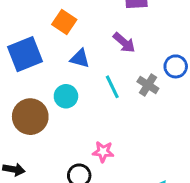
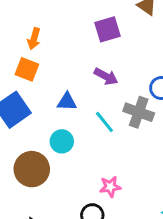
orange square: (64, 22) -> (27, 69), moved
gray cross: (148, 85) -> (139, 112), size x1.4

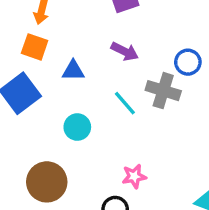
blue triangle: (67, 102) -> (73, 71), moved
brown circle: (32, 169) -> (47, 182), moved

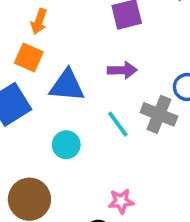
purple arrow: (125, 51) -> (122, 70), turned -32
blue triangle: (73, 71) -> (67, 86), size x1.5

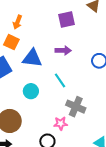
gray cross: (159, 114) -> (76, 107), moved

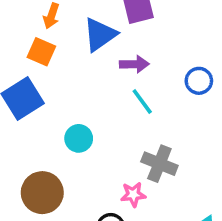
blue triangle: (32, 58) -> (100, 35), moved, turned -40
cyan line: (60, 80) -> (142, 102), moved

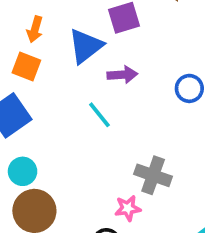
cyan line: (142, 102) -> (99, 115), moved
cyan circle: (79, 138) -> (23, 171), moved

